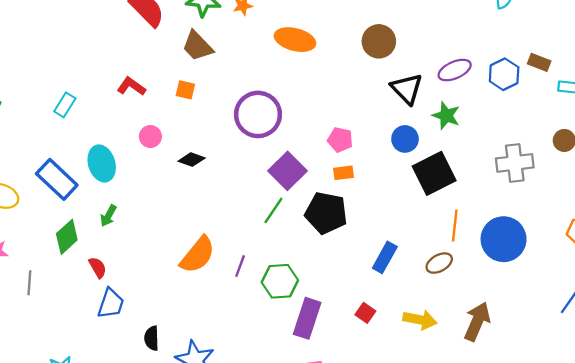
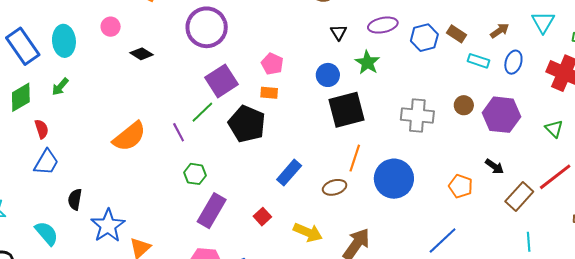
black triangle: (407, 89) -> (338, 32), size x0.6
purple line: (240, 266) -> (179, 132), moved, turned -60
green hexagon: (280, 281) -> (195, 174), size x0.7

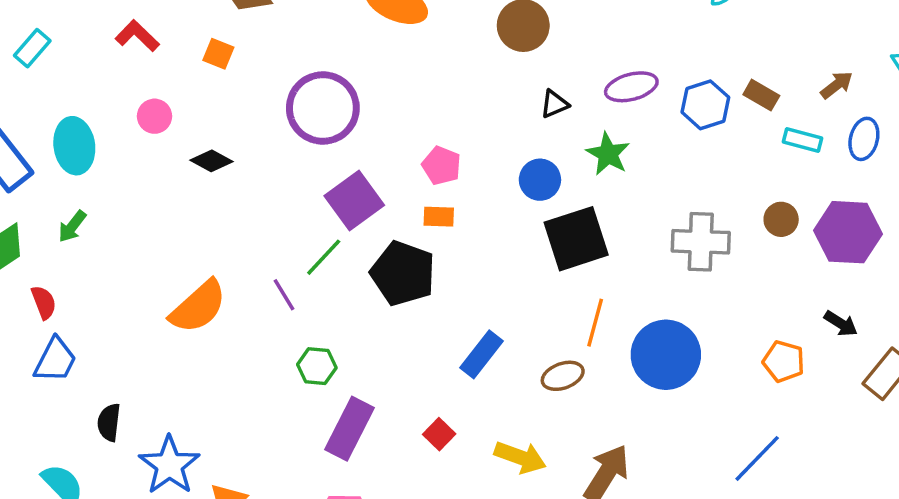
black triangle: (338, 32) -> (554, 104), turned 42

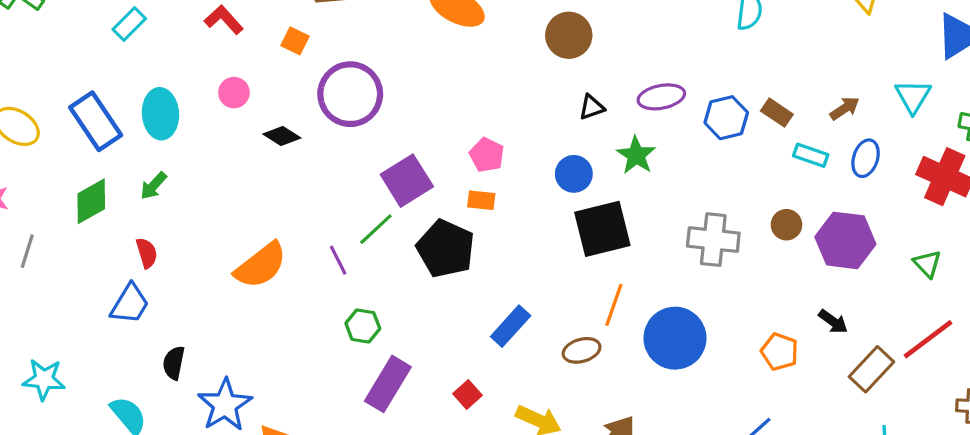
purple circle: (323, 108) -> (350, 94), moved
red semicircle: (44, 302) -> (147, 253), moved

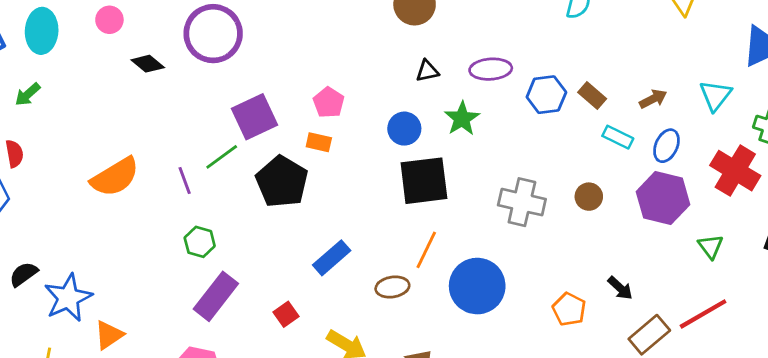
purple hexagon: (845, 240) -> (663, 198), moved
black semicircle: (174, 363) -> (24, 274), moved, turned 36

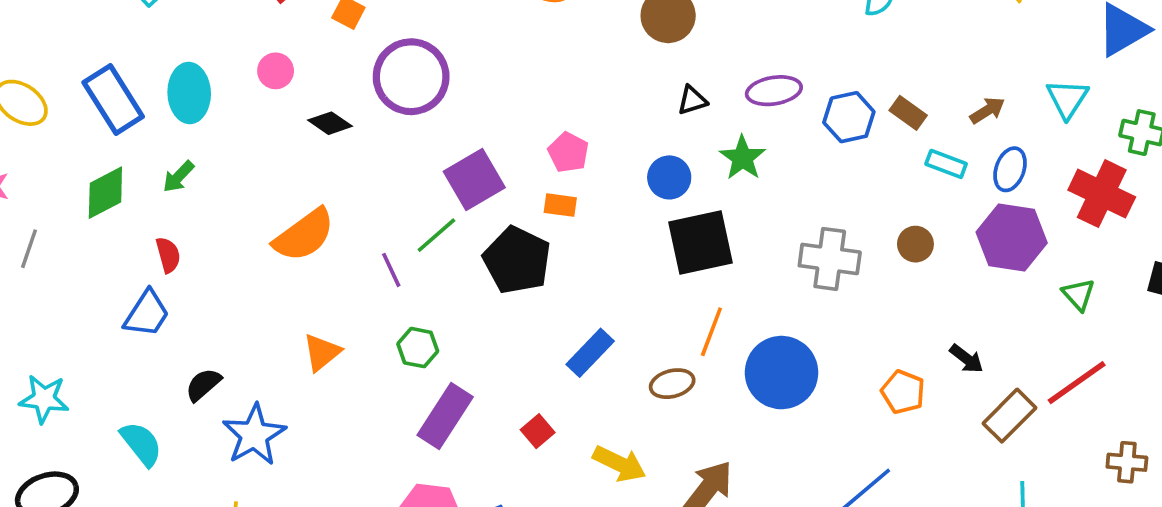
orange semicircle: (115, 177) -> (304, 235), moved
black semicircle: (24, 274) -> (203, 385), moved
orange triangle: (109, 335) -> (322, 352), moved

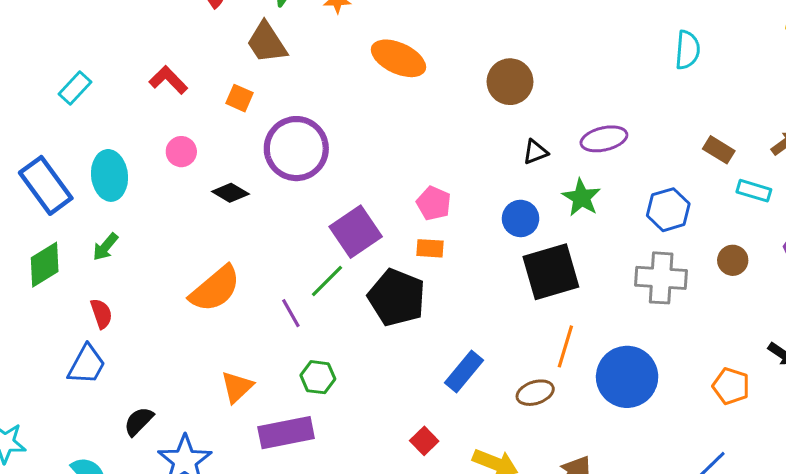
blue hexagon: (849, 117) -> (668, 210), moved
purple rectangle: (445, 416) -> (286, 433), moved, turned 50

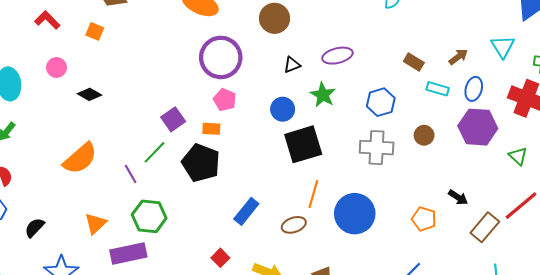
purple circle: (296, 149) -> (221, 57), moved
purple square: (356, 232) -> (173, 119), size x0.7
orange rectangle: (430, 248) -> (211, 129), moved
green hexagon: (318, 377) -> (149, 216), size x1.5
black semicircle: (139, 421) -> (35, 228), moved

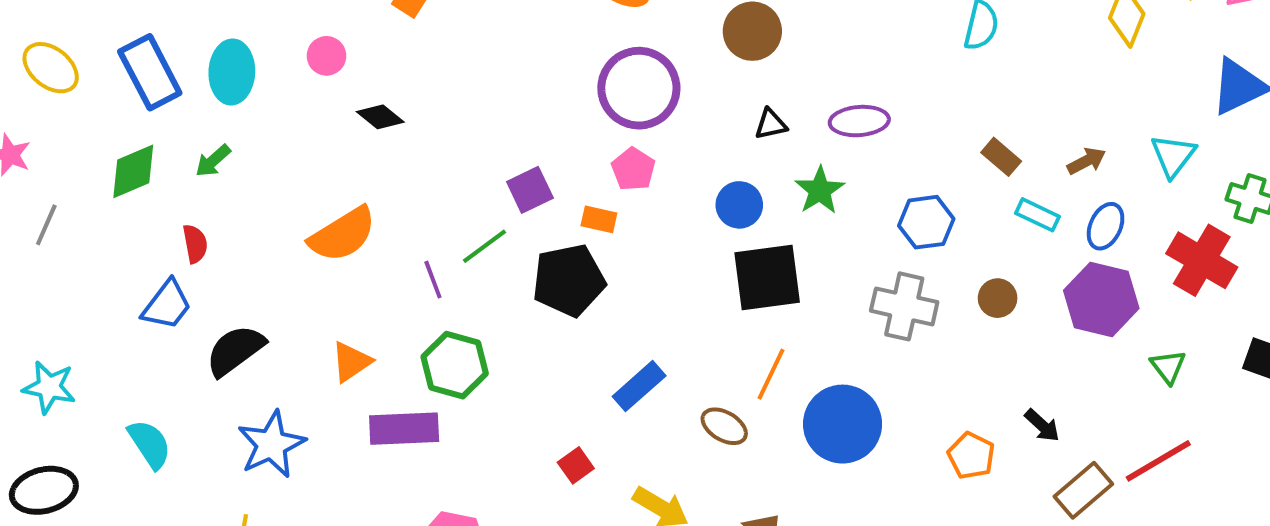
black pentagon: (201, 163) -> (569, 280), turned 30
brown ellipse: (294, 225) -> (724, 426), turned 40
black semicircle: (35, 228) -> (235, 350), size x1.5

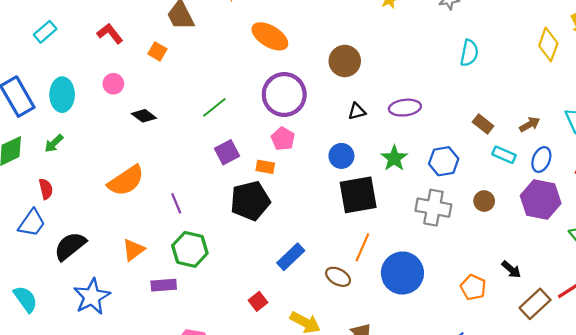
green star: (820, 190) -> (394, 158), moved
green line: (485, 246) -> (214, 107), moved
purple rectangle: (404, 429) -> (164, 285), size x0.7

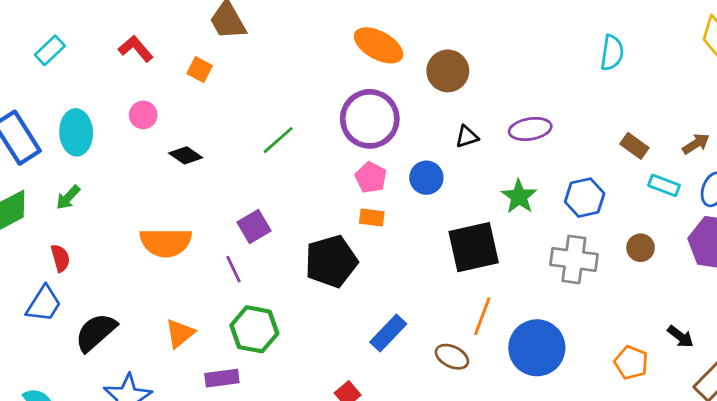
orange ellipse: (270, 36) -> (379, 45), moved
purple square: (227, 152) -> (254, 227), moved
blue circle: (341, 156) -> (426, 178), moved
orange rectangle: (265, 167) -> (372, 218), moved
orange semicircle: (126, 181) -> (166, 242), turned 36

